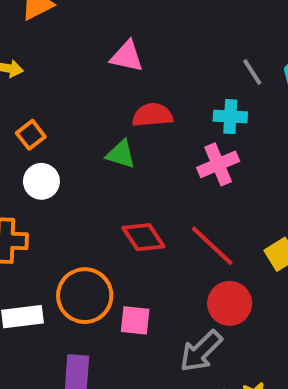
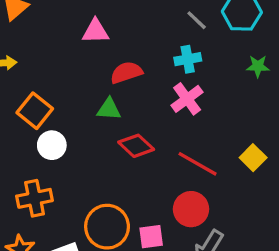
orange square: (31, 135) -> (35, 111), size x1.5
red diamond: (143, 237) -> (136, 146), moved
red circle: (230, 303) -> (191, 209), moved

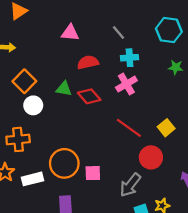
gray line: (197, 20) -> (118, 33), moved
green triangle: (109, 109) -> (64, 89), moved
red diamond: (136, 146) -> (89, 96), moved
red circle: (191, 209) -> (151, 157), moved

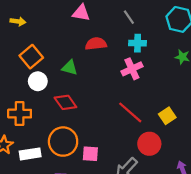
red diamond: (89, 96) -> (65, 102), moved

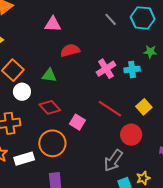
gray line: (129, 17) -> (111, 19), moved
cyan cross: (138, 43) -> (132, 69), moved
pink square: (90, 154) -> (77, 122), moved, turned 35

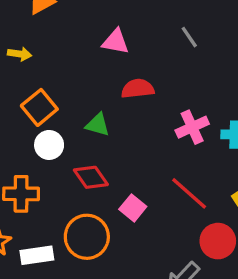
gray line: (111, 19) -> (189, 37), moved

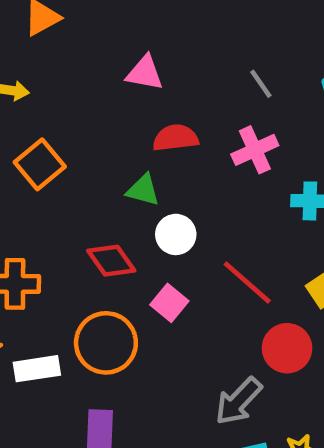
gray line: (189, 37) -> (261, 84), moved
green triangle: (98, 125) -> (143, 190), moved
pink cross: (192, 127) -> (255, 150), moved
white circle: (49, 145) -> (176, 234), moved

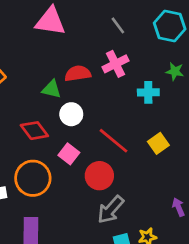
pink triangle: (145, 73) -> (50, 21), size x1.4
red semicircle: (176, 138) -> (78, 73), moved
red circle: (287, 348) -> (99, 176), moved

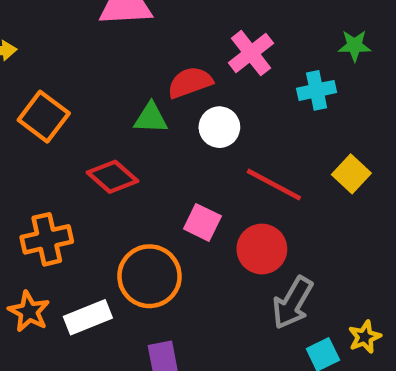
white circle: (71, 114) -> (219, 127), moved
red diamond: (34, 131) -> (112, 177), moved

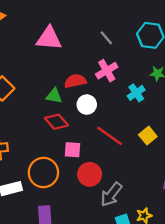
cyan cross: (317, 90) -> (136, 93), turned -30
red diamond: (112, 177) -> (56, 122), moved
pink square: (202, 222) -> (73, 150), turned -30
red circle: (262, 249) -> (90, 174), moved

